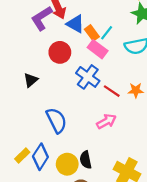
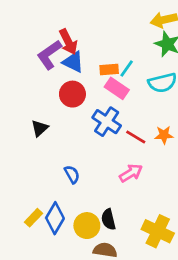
blue triangle: (75, 24) -> (73, 62), moved
orange rectangle: (92, 33) -> (109, 69), turned -56
blue semicircle: (56, 120) -> (72, 174), size x0.6

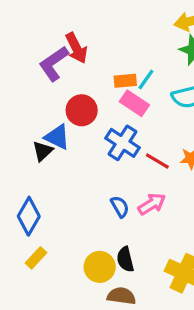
blue triangle: (73, 62) -> (57, 137), moved
blue semicircle: (72, 174) -> (120, 207), moved
blue diamond: (55, 218) -> (29, 216), moved

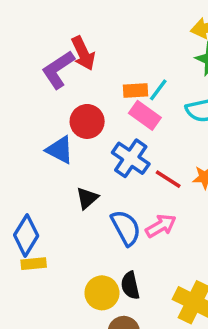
black triangle: (43, 151) -> (87, 198), moved
blue semicircle: (120, 207) -> (126, 228), size x1.5
yellow rectangle: (36, 258) -> (34, 264), moved, turned 40

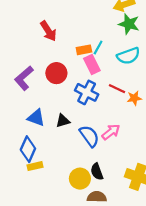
purple L-shape: (58, 70) -> (24, 78), moved
pink rectangle: (145, 115) -> (92, 65), turned 36
blue triangle: (60, 150) -> (36, 118), moved
red line: (168, 179) -> (117, 89), moved
black triangle: (87, 198) -> (63, 121), turned 32

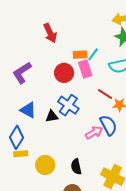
red circle: (56, 73) -> (64, 73), moved
blue cross: (87, 92) -> (68, 105), moved
blue semicircle: (89, 136) -> (108, 125), moved
yellow circle: (80, 179) -> (45, 165), moved

